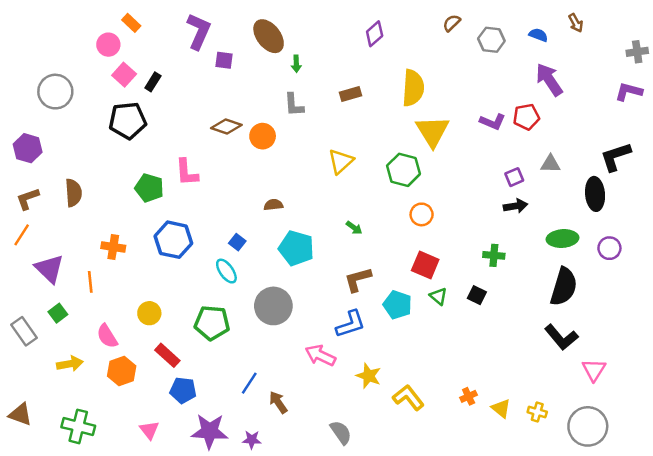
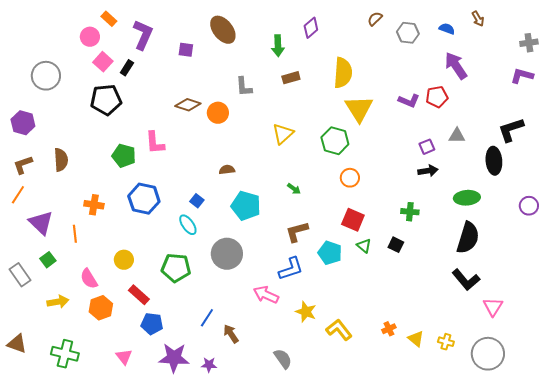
purple L-shape: (199, 31) -> (143, 35), moved
green arrow: (296, 64) -> (278, 46), moved, size x1.5
purple circle: (609, 248) -> (529, 206), moved

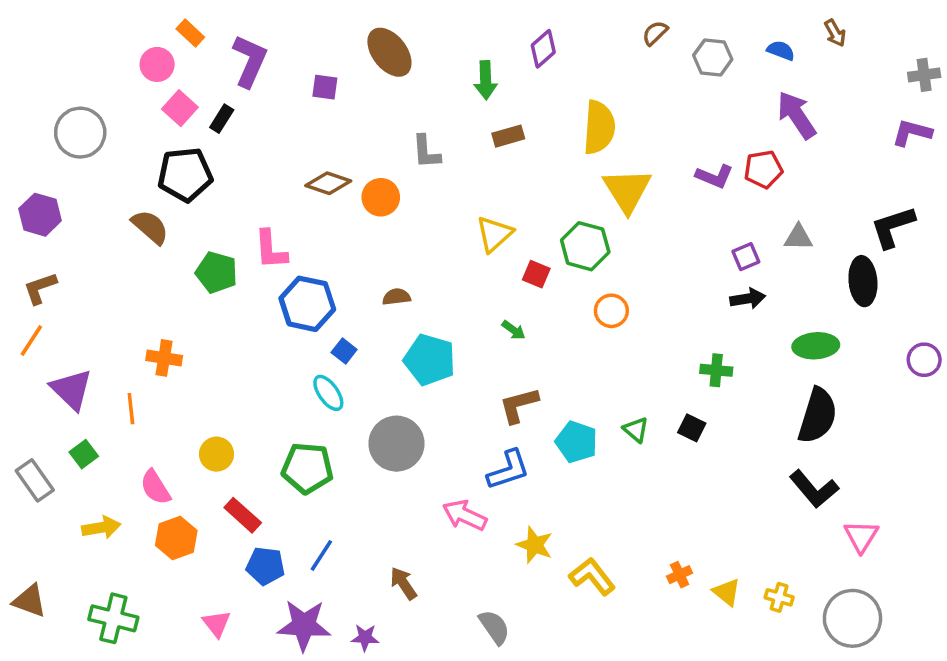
brown semicircle: (61, 160) -> (150, 227), moved, turned -45
blue hexagon: (144, 199) -> (307, 304), moved
red square: (353, 220) -> (536, 274), moved, size x0.7
blue line: (207, 318) -> (321, 555), moved

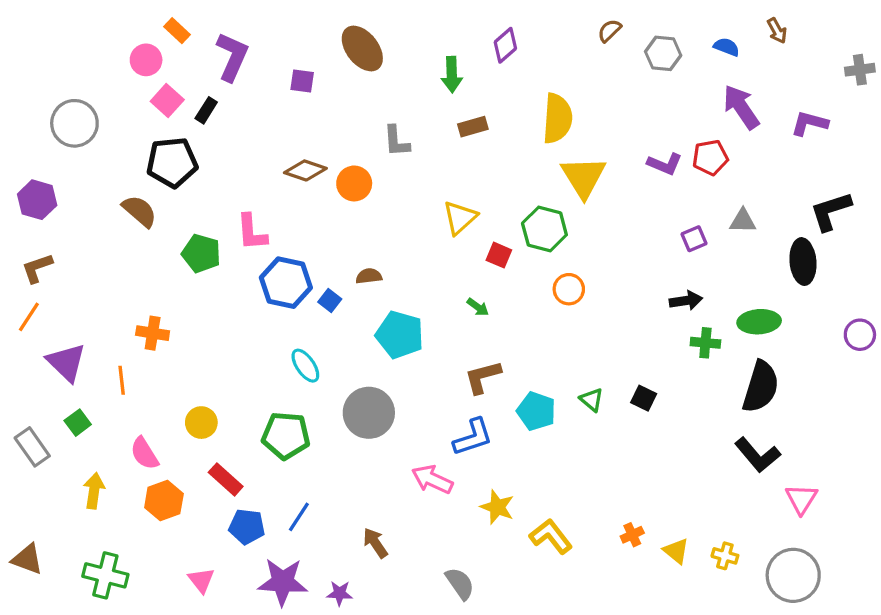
purple L-shape: (912, 133) -> (809, 123), moved
black arrow: (748, 299) -> (686, 301), moved
blue square: (344, 351) -> (330, 301), moved
green cross: (716, 370) -> (705, 343), moved
yellow arrow: (101, 527) -> (94, 491), turned -72

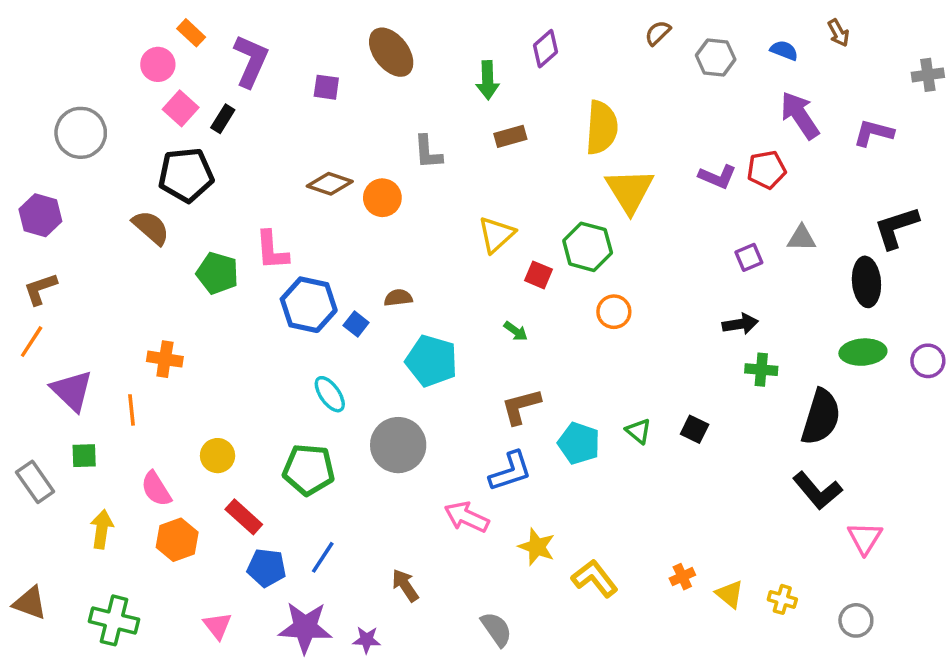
green ellipse: (759, 322) -> (863, 352), moved
green square: (78, 423) -> (84, 456), turned 35
gray circle: (793, 575) -> (856, 620), size x0.6

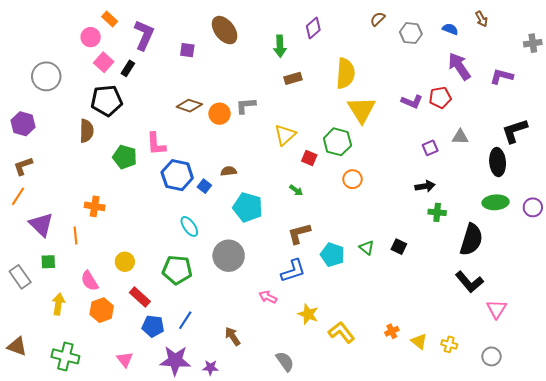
gray L-shape: (428, 152) -> (246, 106), moved, turned 90
brown semicircle: (151, 228) -> (87, 131), turned 50
pink arrow: (467, 517) -> (268, 297), size x0.7

